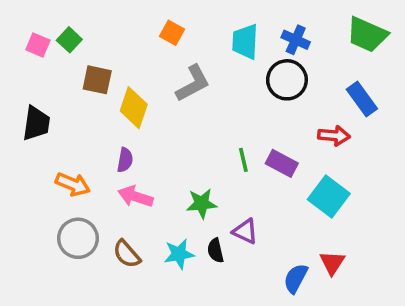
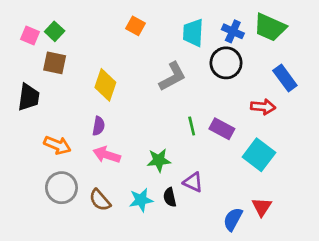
green trapezoid: (367, 35) -> (270, 27), moved
brown square: (97, 80) -> (55, 63), moved
gray L-shape: (193, 83) -> (173, 77), moved

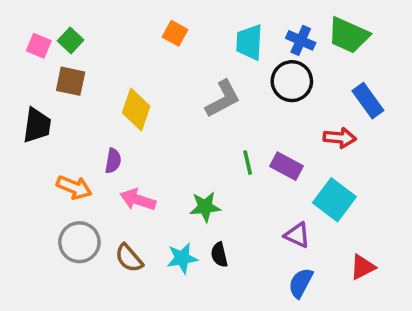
purple semicircle: (98, 126) -> (113, 161), moved
purple triangle: (193, 182) -> (297, 235), moved
red triangle: (262, 207) -> (363, 267), moved, turned 30

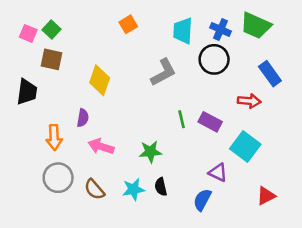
orange square: (175, 33) -> (128, 24), turned 30
orange arrow: (74, 187) -> (54, 137), turned 65
blue semicircle: (301, 283) -> (202, 200), moved

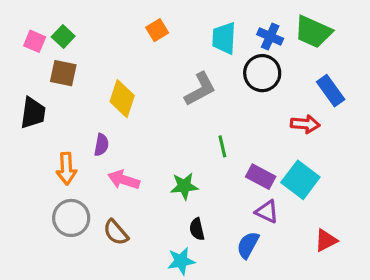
purple rectangle: (210, 122) -> (261, 177), moved
cyan star: (133, 189) -> (181, 261), moved

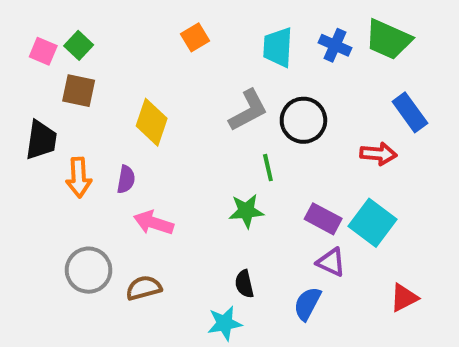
black circle: (262, 73) -> (303, 120), moved
green line: (222, 146) -> (268, 168), moved
orange arrow: (66, 169) -> (79, 177), moved
green star: (184, 186) -> (246, 211), moved
brown semicircle: (116, 232) -> (144, 288), turned 116

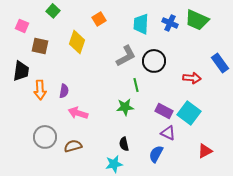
green square: (79, 45) -> (53, 11), moved
blue rectangle: (410, 112) -> (220, 63), moved
yellow diamond: (152, 122) -> (77, 42), moved

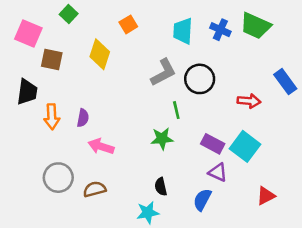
pink square: (22, 26) -> (28, 34), size x1.5

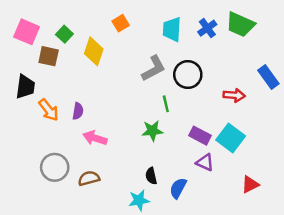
green square: (69, 14) -> (64, 34), moved
blue cross: (220, 30) -> (207, 28), turned 30
orange arrow: (52, 117) -> (49, 110), turned -35
blue semicircle: (202, 200) -> (178, 188), moved

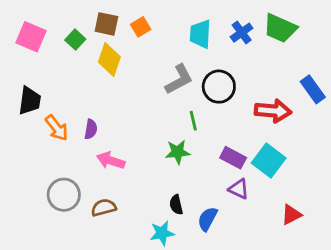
brown square: (49, 56) -> (106, 24), moved
red arrow: (234, 95) -> (273, 111), size x1.4

